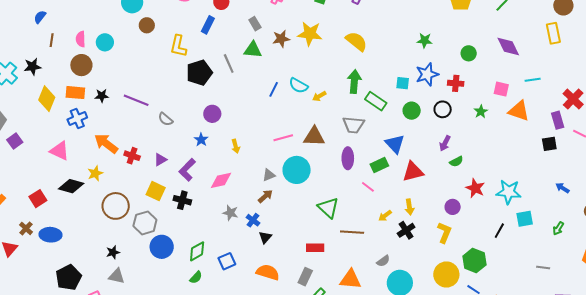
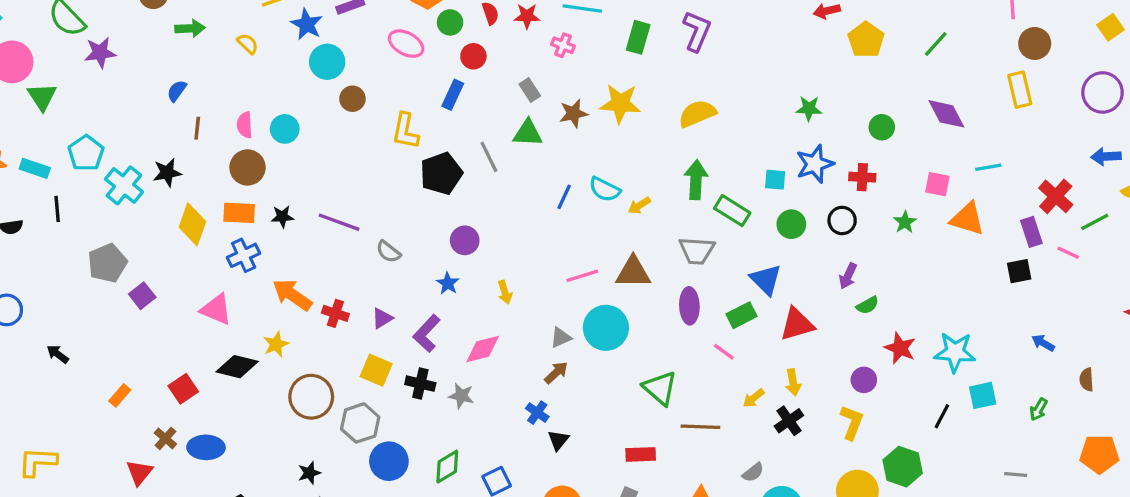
yellow semicircle: (356, 41) -> (697, 114), turned -60
gray star: (230, 213) -> (461, 396), moved

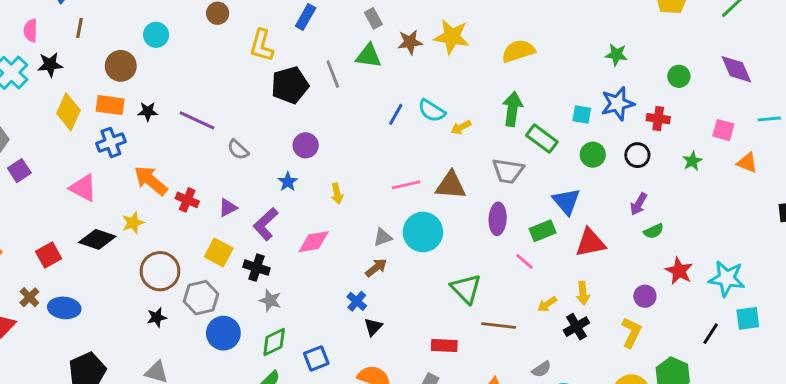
pink semicircle: (245, 125) -> (31, 30), moved
orange triangle: (967, 219) -> (747, 163), size x0.7
gray star: (461, 396) -> (270, 300), moved
black star: (309, 473) -> (157, 317), moved

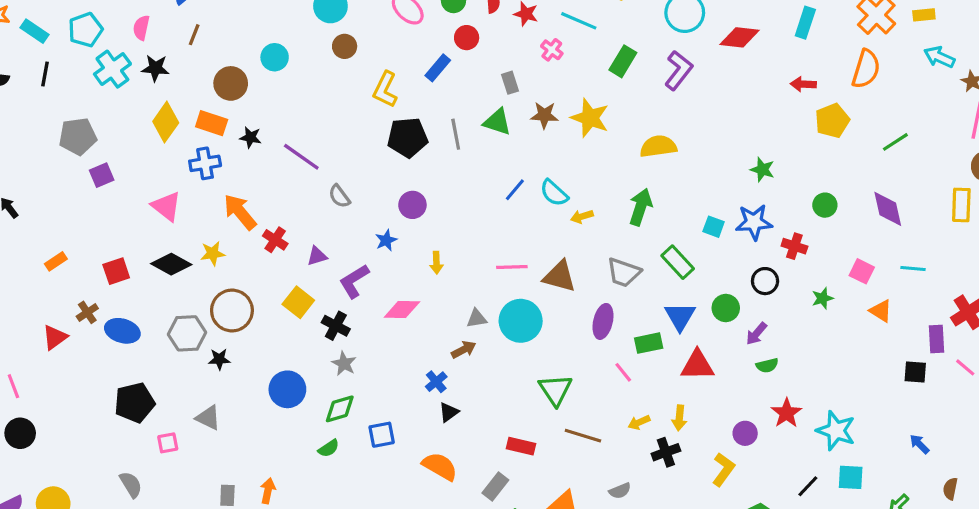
green rectangle: (542, 139) -> (678, 262), moved
green circle: (593, 155) -> (726, 308), moved
gray hexagon: (201, 298) -> (187, 333), moved

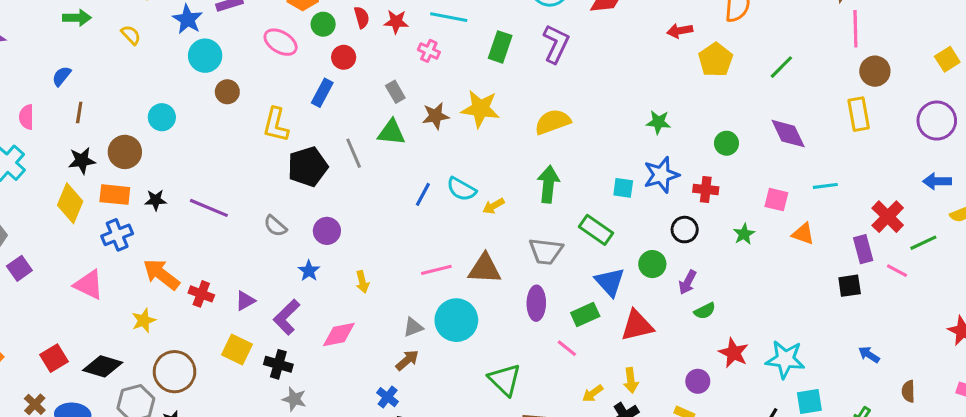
black star: (155, 68) -> (82, 161), moved
gray semicircle: (339, 196) -> (275, 226), moved
black diamond: (171, 264) -> (103, 366), moved

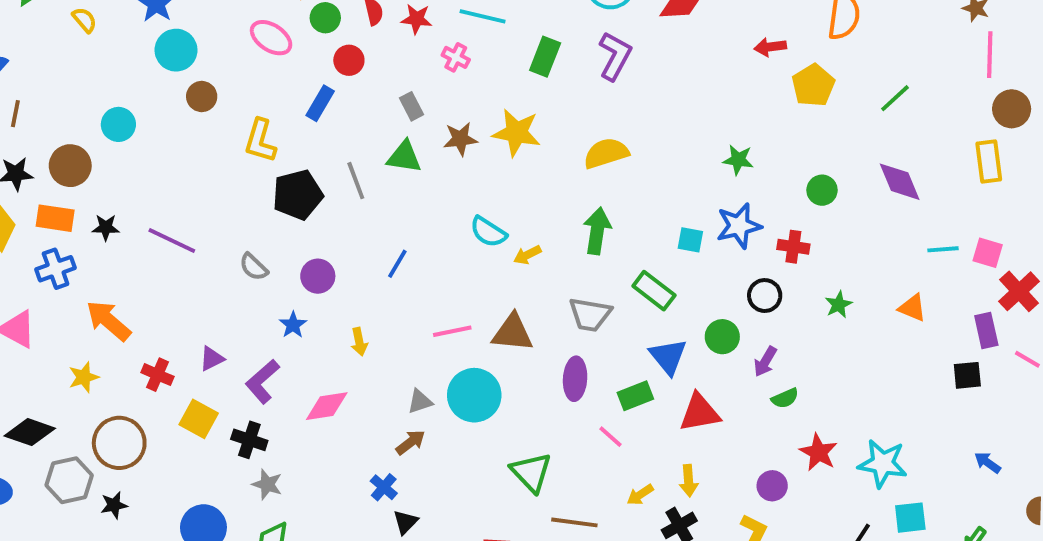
blue line: (423, 194) -> (397, 264), moved
pink square: (776, 200) -> (988, 253), moved
red cross: (201, 294) -> (157, 375), moved

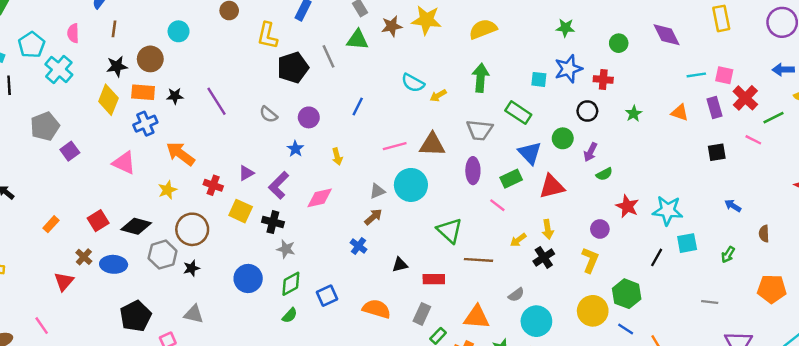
purple line: (172, 240) -> (217, 101), turned 36
purple rectangle: (986, 330) -> (715, 108), moved
black triangle: (405, 522) -> (400, 265), moved, turned 35

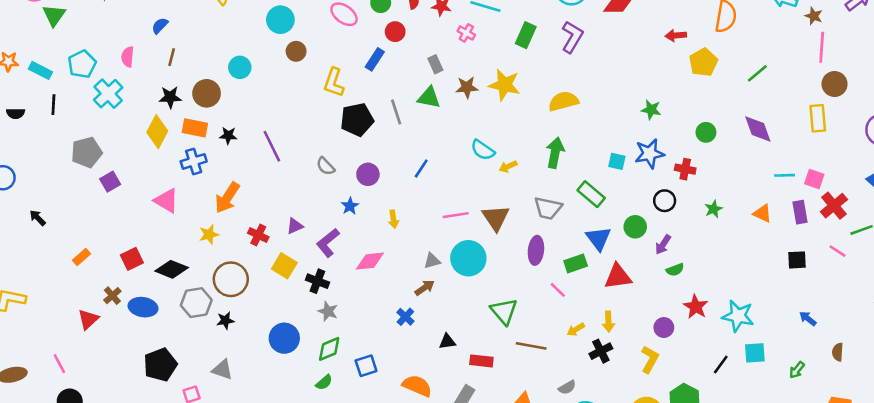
brown triangle: (432, 145) -> (496, 218), turned 48
orange arrow: (180, 154) -> (227, 198), turned -100

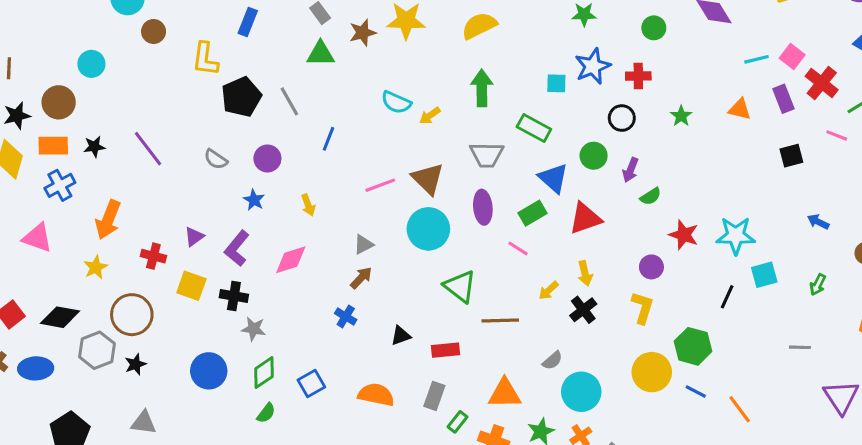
gray line: (396, 112) -> (289, 101), moved
pink square: (814, 179) -> (792, 57), turned 30
cyan circle: (468, 258) -> (428, 229), moved

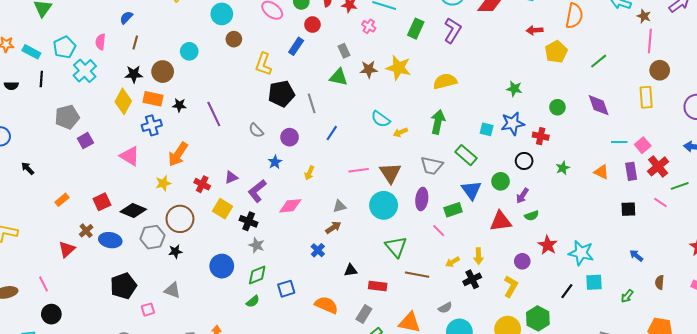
yellow arrow: (308, 205) -> (309, 173), turned 32
red triangle: (585, 218) -> (501, 221), moved

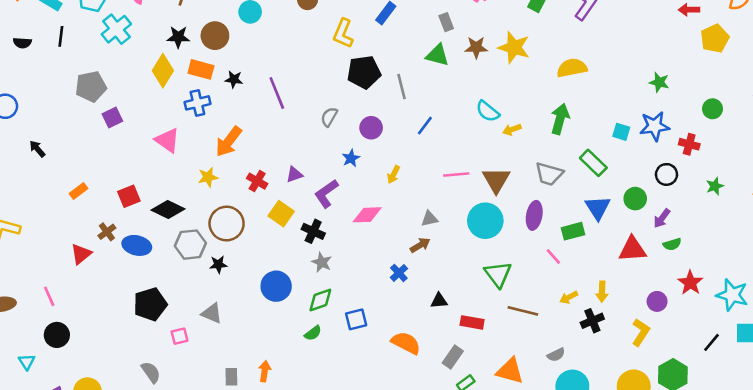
gray semicircle: (256, 130) -> (329, 117), turned 70

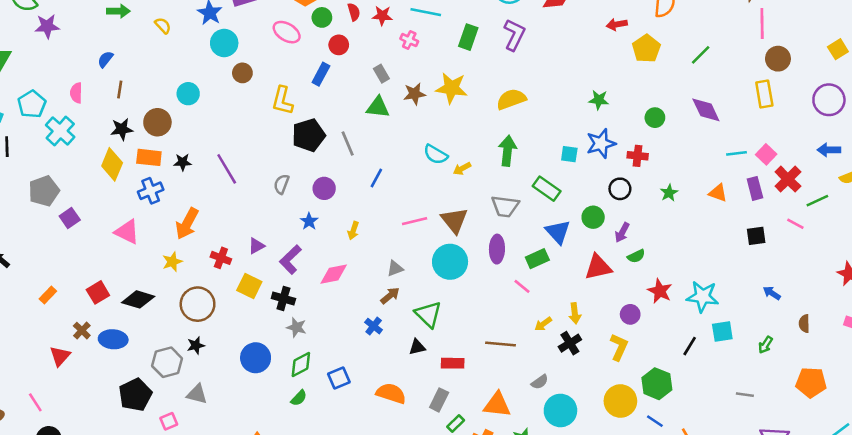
gray hexagon: (190, 245) -> (167, 362), moved
green triangle: (498, 274) -> (428, 314), moved

